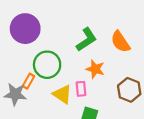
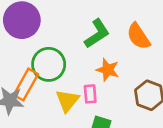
orange rectangle: (28, 81) -> (26, 85), size x1.6
yellow triangle: (62, 94) -> (67, 101), turned 35

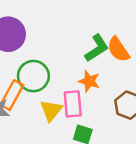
green L-shape: (97, 34) -> (97, 48), moved
pink rectangle: (90, 94) -> (73, 104), size x1.5

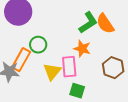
green circle: (33, 76) -> (38, 45), size x0.7

